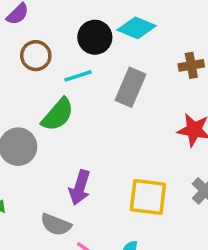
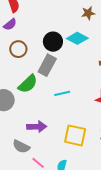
cyan line: (78, 76) -> (62, 93), moved
gray rectangle: (131, 87) -> (47, 65), moved
purple arrow: (80, 188) -> (37, 127), turned -114

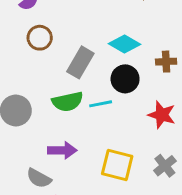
cyan diamond: (77, 38) -> (124, 44), moved
black circle: (53, 42) -> (125, 79), moved
green semicircle: (28, 84) -> (68, 102), moved, turned 30

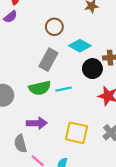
brown circle: (40, 38) -> (54, 27), moved
black circle: (125, 79) -> (92, 69), moved
gray semicircle: (39, 178) -> (20, 144), turned 48

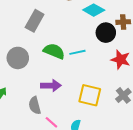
gray rectangle: (48, 60) -> (35, 21), moved
green semicircle: (40, 88) -> (54, 51), turned -145

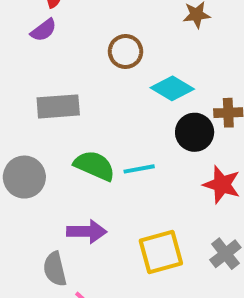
gray rectangle: (35, 21) -> (58, 106), turned 55
yellow square: (90, 95) -> (161, 252), turned -30

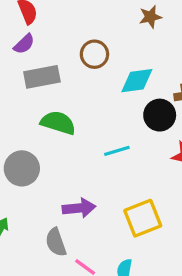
cyan diamond: (172, 88) -> (137, 81), turned -32
gray rectangle: (58, 106) -> (42, 77), moved
green semicircle: (94, 166) -> (58, 123), moved

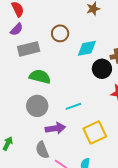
cyan line: (117, 151) -> (73, 106), moved
gray circle: (22, 168) -> (37, 106), moved

